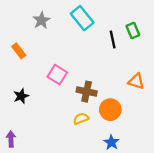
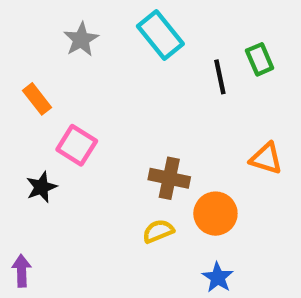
pink square: (57, 75) -> (77, 145), moved

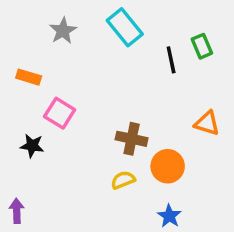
orange rectangle: (37, 99) -> (29, 77), turned -35
black star: (41, 187) -> (32, 146), turned 30

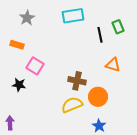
cyan rectangle: (125, 27) -> (73, 16), turned -60
gray star: (63, 31) -> (27, 18), moved
orange triangle: (207, 123) -> (113, 65), moved
yellow semicircle: (123, 180) -> (72, 105), size x1.5

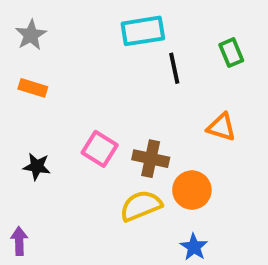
gray star: (27, 18) -> (31, 35), moved
black line: (100, 35) -> (174, 68), moved
pink square: (35, 66) -> (100, 149), moved

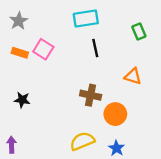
black line: (174, 68) -> (95, 48), moved
pink square: (100, 149) -> (43, 49), moved
yellow semicircle: (141, 206) -> (82, 141), moved

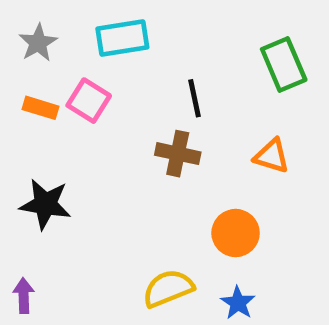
cyan rectangle: (86, 19) -> (122, 38), moved
green rectangle: (139, 31) -> (284, 64), size x1.5
brown cross: (91, 95) -> (178, 154), moved
black star: (22, 100) -> (45, 204), size x1.5

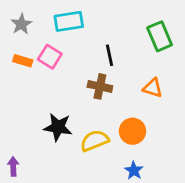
black star: (45, 204) -> (58, 127), moved
yellow semicircle: (168, 288) -> (95, 141), moved

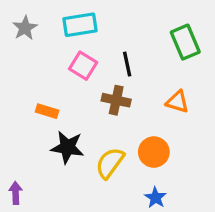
pink square: (50, 57) -> (83, 66), moved
orange rectangle: (23, 61) -> (47, 111), moved
yellow semicircle: (95, 141) -> (110, 163), turned -32

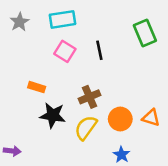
brown cross: (116, 100) -> (90, 97), moved, turned -35
orange triangle: (177, 102) -> (151, 118), moved
purple arrow: (16, 193) -> (12, 151), turned 98

